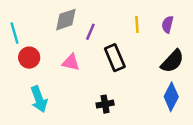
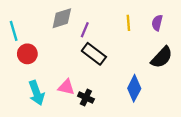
black rectangle: (115, 58) -> (94, 54), moved, turned -30
pink triangle: (71, 62) -> (66, 87), moved
blue diamond: (171, 97) -> (134, 88), moved
black cross: (105, 104) -> (86, 97), moved, turned 35

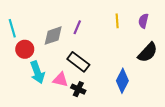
gray diamond: (62, 18) -> (53, 36), moved
black rectangle: (94, 54) -> (78, 62), moved
cyan arrow: (37, 93) -> (37, 72), moved

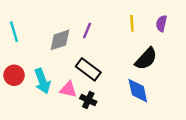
red circle: (25, 49) -> (14, 75), moved
black semicircle: (148, 52) -> (146, 59), moved
blue diamond: (122, 81) -> (138, 91), turned -40

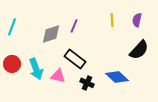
cyan line: (14, 32) -> (12, 27), turned 36
black semicircle: (146, 59) -> (139, 50), moved
blue diamond: (138, 91) -> (117, 77), turned -35
black cross: (88, 100) -> (87, 83), moved

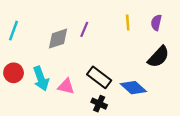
black rectangle: (75, 59) -> (99, 77), moved
black cross: (87, 83) -> (99, 104), moved

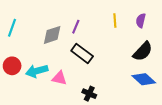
black rectangle: (99, 77) -> (82, 53), moved
cyan arrow: (41, 78) -> (37, 71), turned 95
blue diamond: (133, 88) -> (144, 79), moved

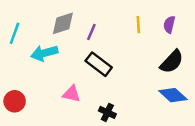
gray diamond: (52, 35) -> (63, 23), moved
red circle: (12, 66) -> (15, 101), moved
cyan arrow: (37, 71) -> (44, 53), moved

